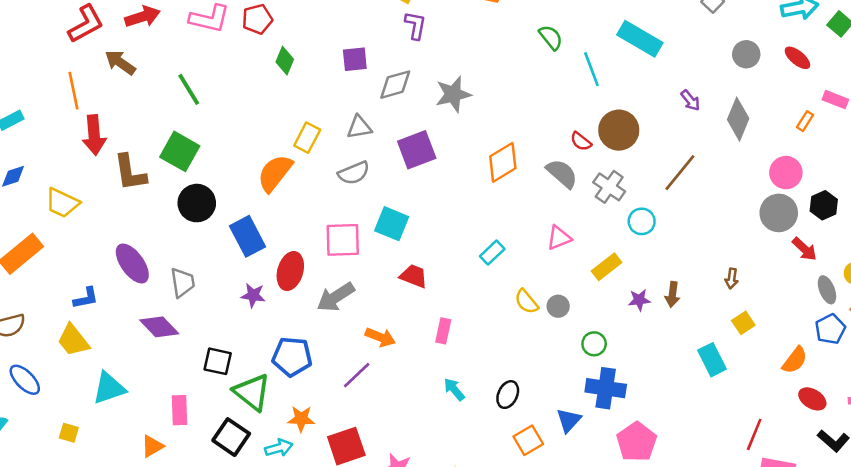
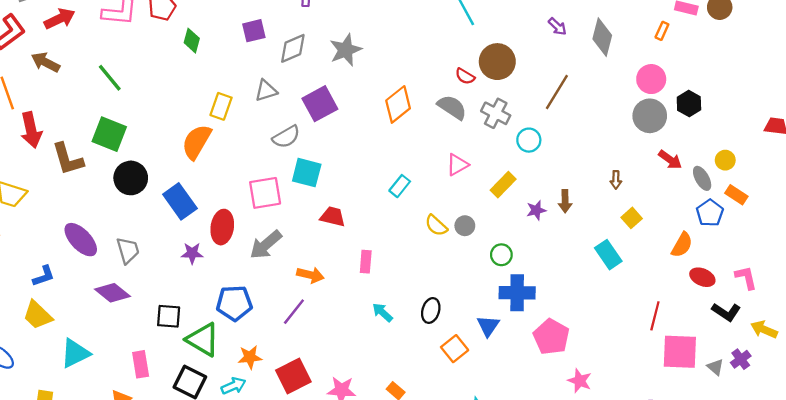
gray semicircle: (354, 173) -> (286, 137), moved
red arrow: (804, 249) -> (670, 160), moved

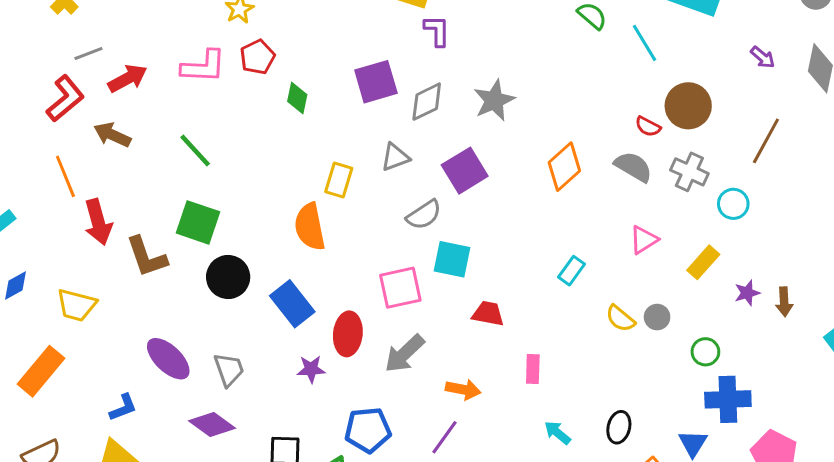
purple square: (254, 31) -> (376, 82), size x1.4
orange semicircle: (197, 142) -> (310, 227), turned -39
brown arrow: (565, 201) -> (784, 302), moved

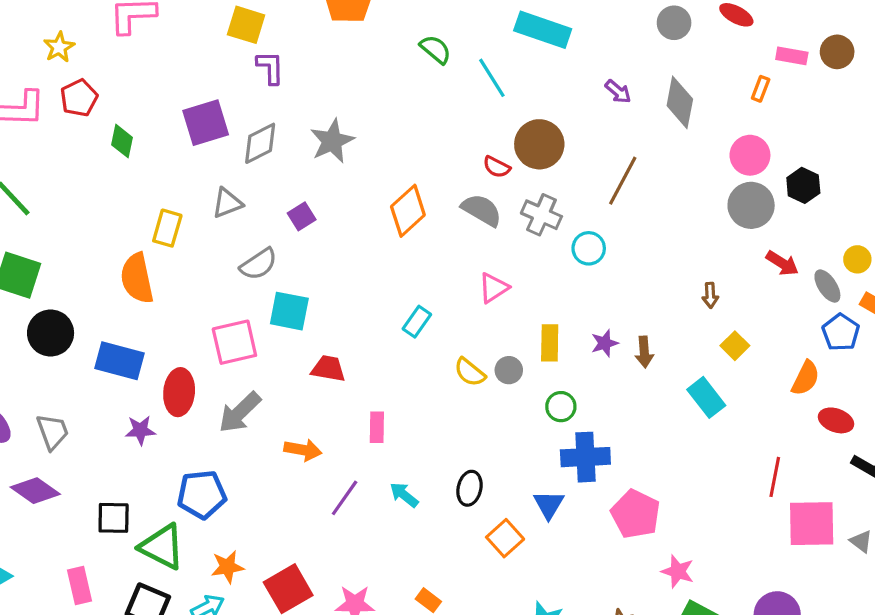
purple square: (465, 171) -> (302, 216), size x0.6
yellow rectangle: (703, 262) -> (550, 343), moved, turned -40
blue rectangle: (292, 304) -> (119, 361), turned -36
purple line: (445, 437) -> (345, 498), moved

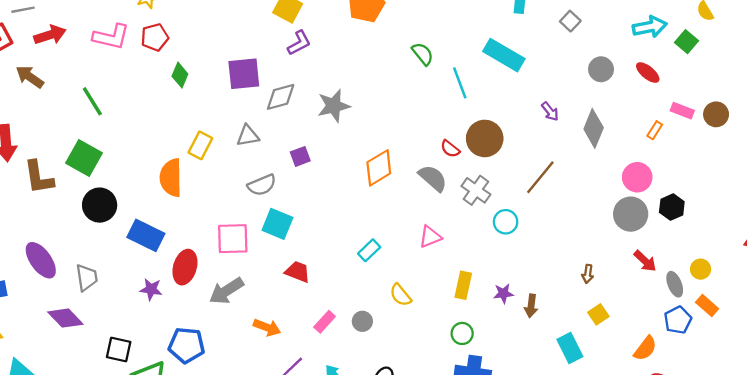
purple L-shape: (270, 67) -> (299, 43), turned 52
gray circle: (509, 370) -> (362, 321), moved
pink rectangle: (377, 427) -> (325, 322), turned 30

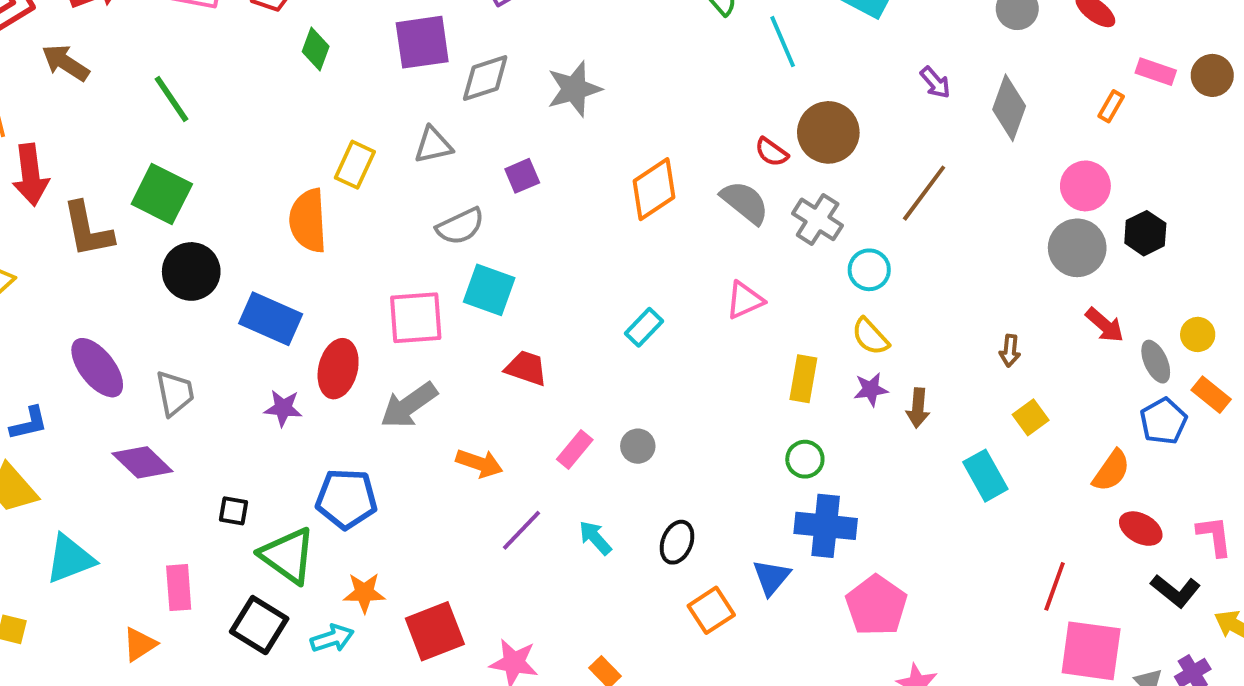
yellow semicircle: (400, 295) -> (870, 337), moved
black square: (119, 349) -> (234, 511), size x0.7

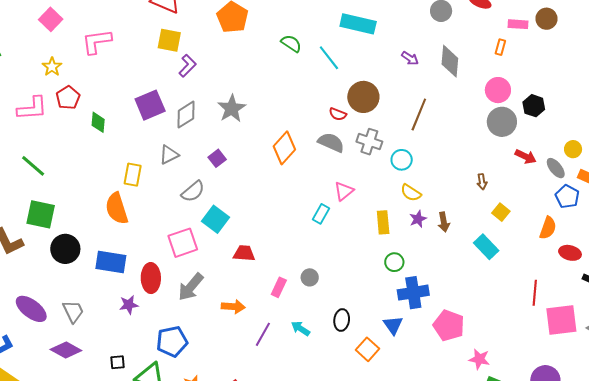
cyan square: (489, 290) -> (216, 219), turned 32
cyan rectangle: (644, 327) -> (321, 214), moved

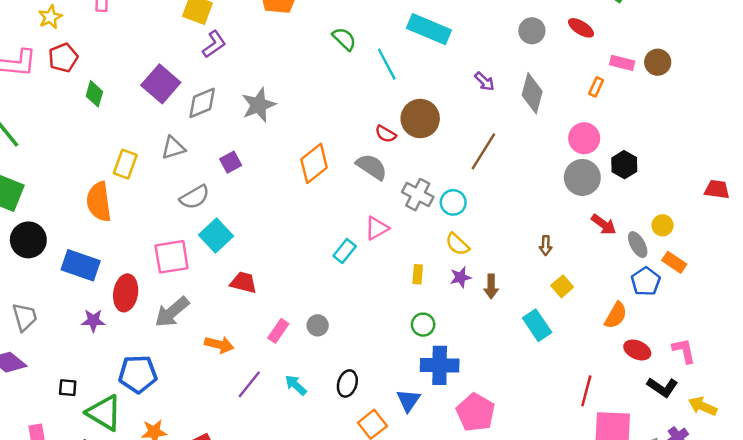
purple square: (150, 105) -> (161, 84), turned -36
gray cross: (369, 142) -> (418, 195), moved
yellow rectangle: (383, 222) -> (418, 274), size x0.7

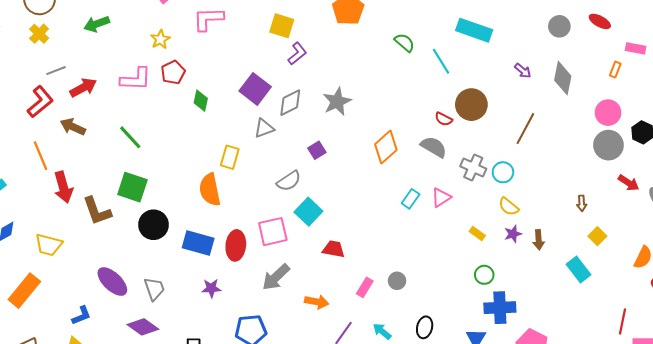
gray triangle: (173, 148) -> (264, 128), moved
cyan rectangle: (345, 251) -> (411, 199), moved
yellow rectangle: (418, 274) -> (477, 233), turned -56
red ellipse: (126, 293) -> (236, 245), moved

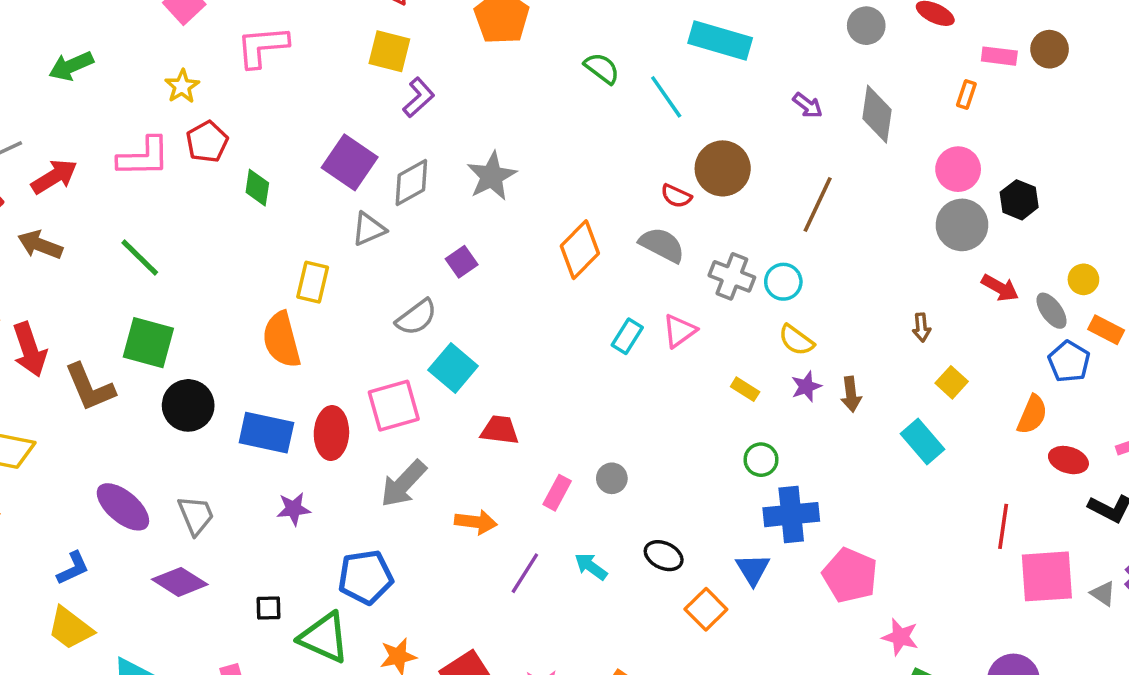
black ellipse: (425, 327) -> (664, 556), turned -75

